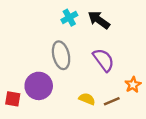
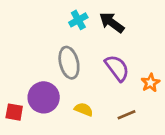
orange star: (133, 85) -> (150, 83), moved
yellow semicircle: (87, 99) -> (84, 109), moved

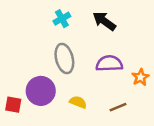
cyan cross: (78, 20) -> (62, 19), moved
purple semicircle: (117, 68) -> (109, 63), turned -55

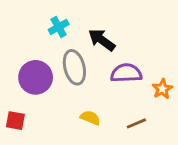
cyan cross: (62, 19) -> (59, 27), moved
black arrow: (104, 21) -> (102, 40), moved
purple circle: (41, 91) -> (36, 77), moved

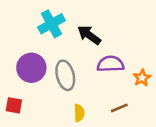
cyan cross: (59, 27) -> (51, 24), size x1.5
gray ellipse: (74, 67) -> (65, 75), moved
yellow semicircle: (90, 118) -> (79, 113), moved, turned 66

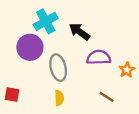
purple circle: (31, 68) -> (30, 47), moved
brown line: (119, 108) -> (107, 97), turned 56
yellow semicircle: (79, 113) -> (59, 98), moved

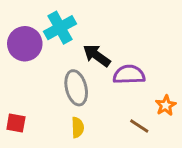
black arrow: (80, 32) -> (97, 55), moved
purple circle: (30, 47) -> (25, 44), moved
orange star: (127, 70) -> (166, 105), moved

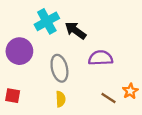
purple circle: (25, 44) -> (19, 51), moved
black arrow: (97, 55) -> (75, 31), moved
orange star: (166, 105) -> (130, 91), moved

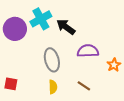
purple circle: (19, 51) -> (15, 29), moved
orange star: (130, 91) -> (114, 65), moved
brown line: (109, 98) -> (84, 86), moved

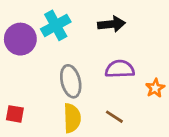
black arrow: (66, 27) -> (112, 24), moved, turned 138
yellow semicircle: (53, 87) -> (72, 118), size x1.5

